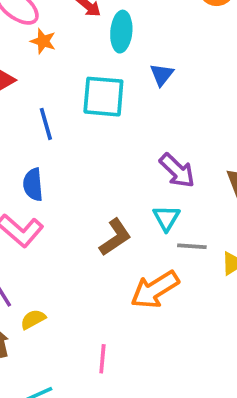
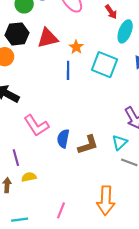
orange star: (43, 41) -> (76, 47), moved
blue semicircle: (33, 185) -> (63, 139), moved
orange arrow: (155, 290) -> (106, 200), moved, turned -72

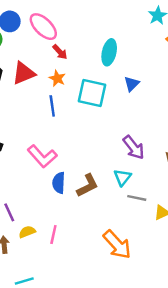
red arrow: (111, 12) -> (60, 52), moved
pink L-shape: (36, 125) -> (42, 156), moved
orange arrow: (106, 200) -> (117, 245), turned -36
pink line: (61, 210) -> (53, 234), moved

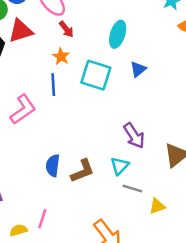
red triangle: (24, 73) -> (21, 31), moved
pink L-shape: (42, 156) -> (23, 109), moved, turned -88
yellow semicircle: (27, 232) -> (18, 230), moved

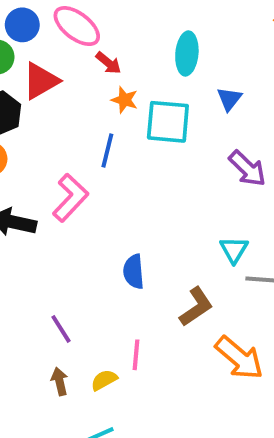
orange star: (61, 56) -> (125, 100), moved
blue line: (53, 85) -> (107, 150), turned 30
purple arrow: (134, 136) -> (247, 168), moved
brown L-shape: (82, 171) -> (196, 307), moved

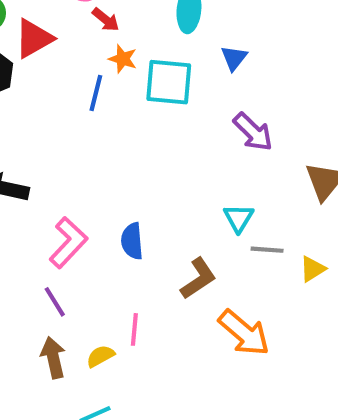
blue line: (107, 150) -> (96, 93), moved
pink L-shape: (70, 198) -> (68, 243), moved
brown arrow: (60, 382) -> (53, 358), size x1.4

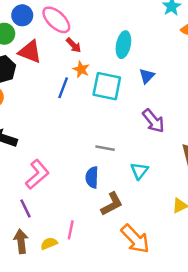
red triangle: (34, 39) -> (30, 52), turned 45
blue semicircle: (132, 241) -> (92, 177), moved
gray line: (267, 250) -> (105, 148), moved

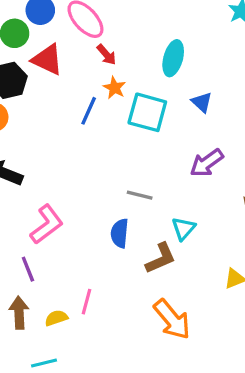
blue triangle: (147, 76) -> (202, 102), turned -35
purple arrow: (153, 121) -> (207, 163), turned 90
brown L-shape: (112, 204) -> (161, 258), moved

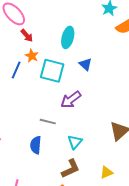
purple arrow: (207, 163) -> (71, 100), moved
brown L-shape: (161, 258) -> (71, 169), moved

